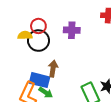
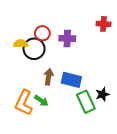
red circle: (38, 26) -> (42, 33), moved
blue rectangle: (40, 80) -> (71, 80), moved

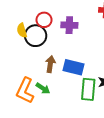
yellow semicircle: (21, 44) -> (22, 30), turned -104
green rectangle: (86, 102) -> (88, 89), turned 30

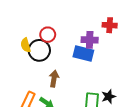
purple cross: (69, 25) -> (90, 40), moved
blue rectangle: (74, 67) -> (83, 54), moved

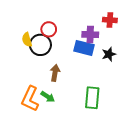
black star: (109, 97) -> (109, 54), moved

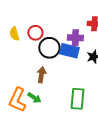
yellow semicircle: (27, 40) -> (14, 34), moved
black circle: (40, 45) -> (49, 48), moved

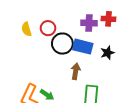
purple cross: (75, 38) -> (89, 23), moved
brown arrow: (41, 75) -> (76, 71), moved

